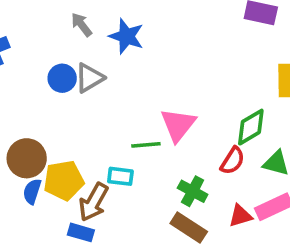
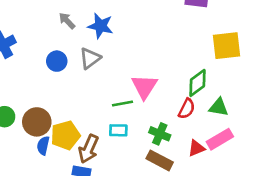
gray triangle: (89, 78) -> (90, 58), moved
cyan rectangle: (120, 176) -> (118, 130), moved

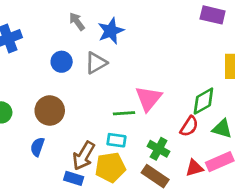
blue star: (100, 26) -> (111, 31), turned 30
brown circle: (37, 122) -> (50, 110), moved
yellow pentagon: (65, 135) -> (110, 167), moved

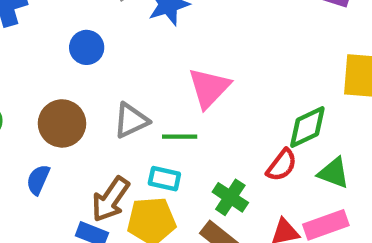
gray triangle: (96, 63) -> (131, 120), moved
pink triangle: (148, 98) -> (209, 88), moved

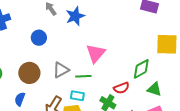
red semicircle: (282, 165) -> (121, 88), moved, turned 35

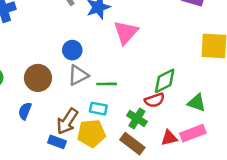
blue circle: (39, 38) -> (72, 50), moved
pink triangle: (96, 53) -> (126, 32), moved
green diamond: (141, 69) -> (165, 81), moved

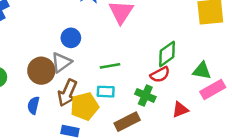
gray triangle: (78, 75) -> (61, 62), moved
brown arrow: (67, 121) -> (67, 93), moved
yellow pentagon: (91, 133) -> (84, 106), moved
pink rectangle: (193, 133) -> (213, 89), moved
brown rectangle: (132, 144) -> (127, 122), moved, turned -55

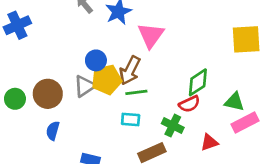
brown circle: (41, 71) -> (48, 94), moved
brown arrow: (67, 93) -> (130, 70), moved
yellow pentagon: (84, 106) -> (107, 80), moved

